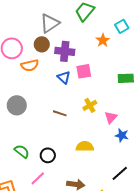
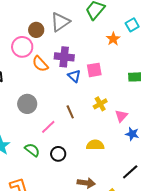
brown circle: (42, 44) -> (36, 30), moved
purple cross: (65, 51) -> (64, 57), moved
orange semicircle: (30, 65) -> (40, 64), turned 60
brown line: (60, 113) -> (70, 112), turned 48
pink line: (38, 178) -> (48, 127), moved

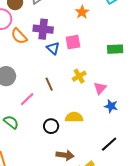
orange star: (113, 39) -> (82, 12), moved
black circle: (58, 154) -> (51, 126), moved

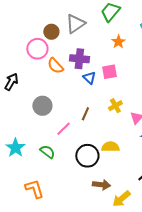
brown line: (49, 84) -> (85, 114), turned 48
black circle: (51, 126) -> (87, 156), size x1.5

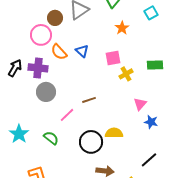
purple cross: (79, 59) -> (38, 68), moved
blue triangle: (89, 78) -> (82, 51), moved
yellow cross: (115, 106) -> (126, 74), moved
brown line: (85, 114) -> (89, 100), turned 48

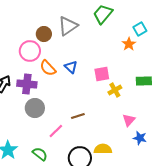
orange star: (122, 28) -> (129, 44), moved

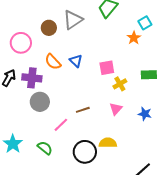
pink circle: (30, 51) -> (21, 43), moved
pink triangle: (129, 120) -> (116, 109), moved
blue star: (140, 138) -> (145, 114), moved

